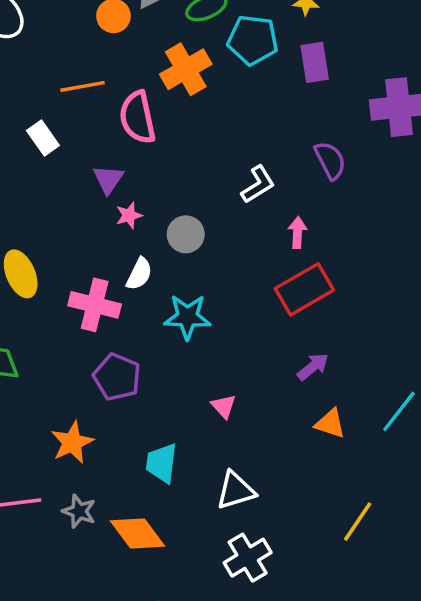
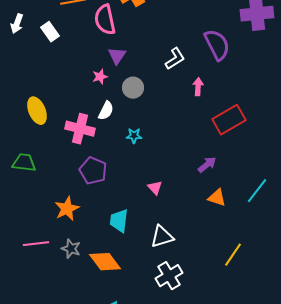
purple semicircle: (330, 160) -> (217, 45), size x1.4
purple triangle: (108, 179) -> (117, 56), moved
red rectangle: (304, 289) -> (229, 120), moved
cyan star: (187, 317) -> (134, 136), size x0.6

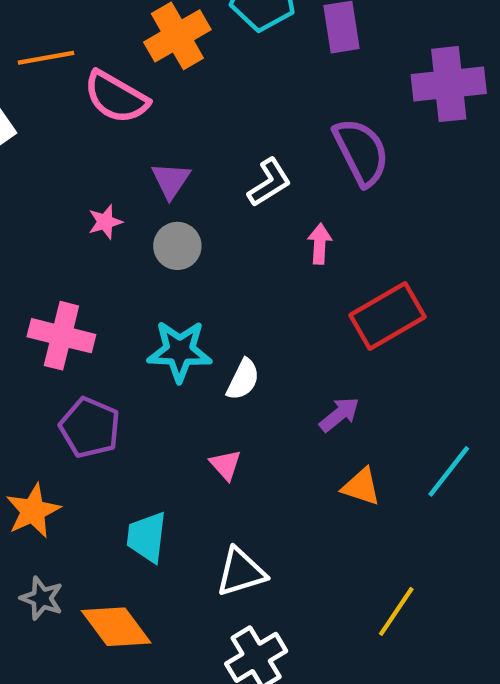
pink semicircle: (105, 20) -> (116, 97), turned -48
purple triangle: (117, 56) -> (171, 180), moved
white semicircle: (106, 111) -> (243, 379), moved
cyan star: (134, 136) -> (180, 351), size x1.8

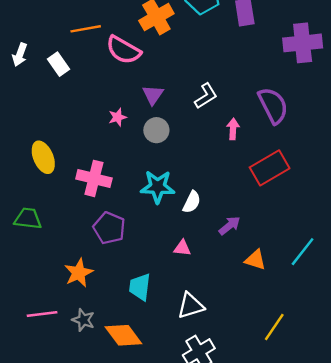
purple semicircle: (361, 152) -> (273, 105), moved
purple arrow: (339, 414) -> (229, 226), moved
pink triangle: (226, 465) -> (182, 248), turned -42

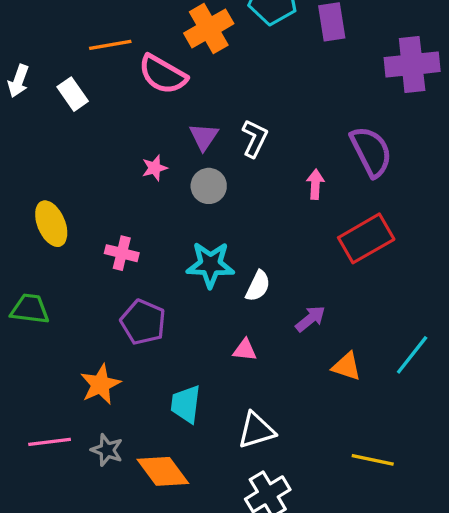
white L-shape: (206, 96) -> (255, 138), moved, turned -32
pink cross: (94, 178) -> (122, 253), size x0.7
yellow line: (274, 327) -> (373, 460), turned 68

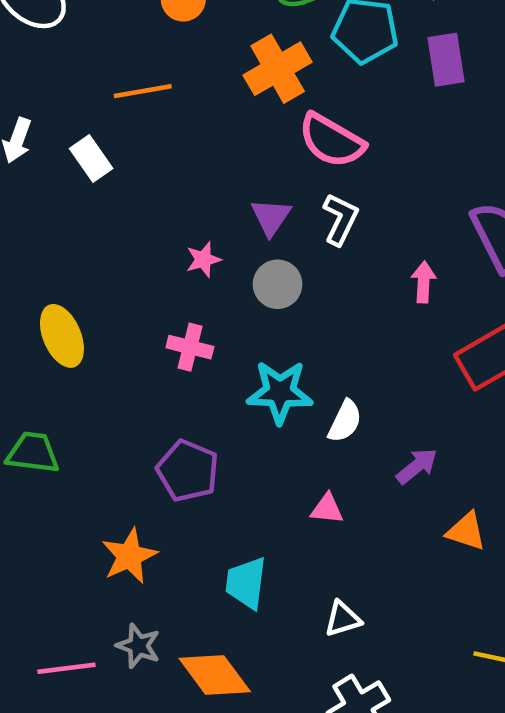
pink semicircle: (163, 74) -> (331, 141), moved
pink cross: (122, 253) -> (190, 347), moved
white triangle: (256, 430) -> (343, 619), size x0.7
pink line: (50, 442) -> (66, 668), moved

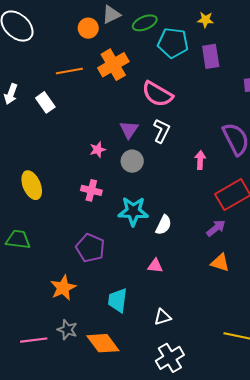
orange cross: (278, 69) -> (113, 65), moved
purple arrow: (417, 466) -> (216, 228), moved
orange triangle: (466, 531) -> (220, 263), moved

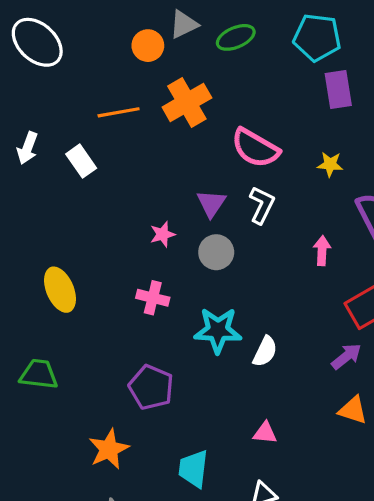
yellow star: (205, 20) -> (330, 164), moved
cyan pentagon: (173, 43) -> (317, 37), moved
pink triangle: (155, 266) -> (265, 433), moved

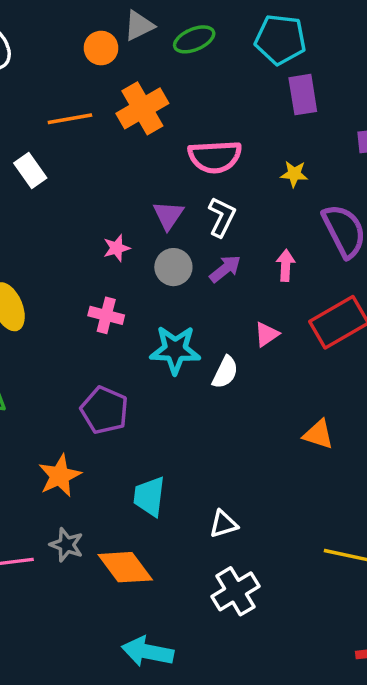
pink semicircle: (255, 148) -> (215, 157), turned -33
purple arrow: (346, 356) -> (225, 269), moved
pink triangle: (265, 433) -> (267, 334), moved, turned -40

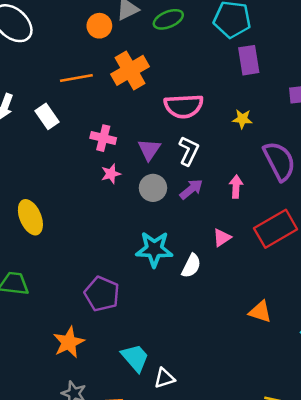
pink cross: (106, 315) -> (103, 138), moved
cyan trapezoid: (149, 496) -> (135, 358), turned 132
white triangle: (223, 524) -> (164, 378), moved

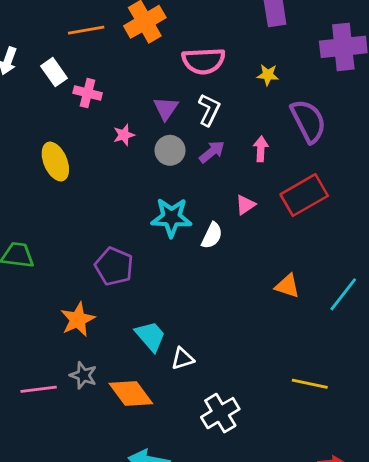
pink cross: (103, 138) -> (88, 93), moved
yellow ellipse: (30, 217) -> (55, 162), moved

